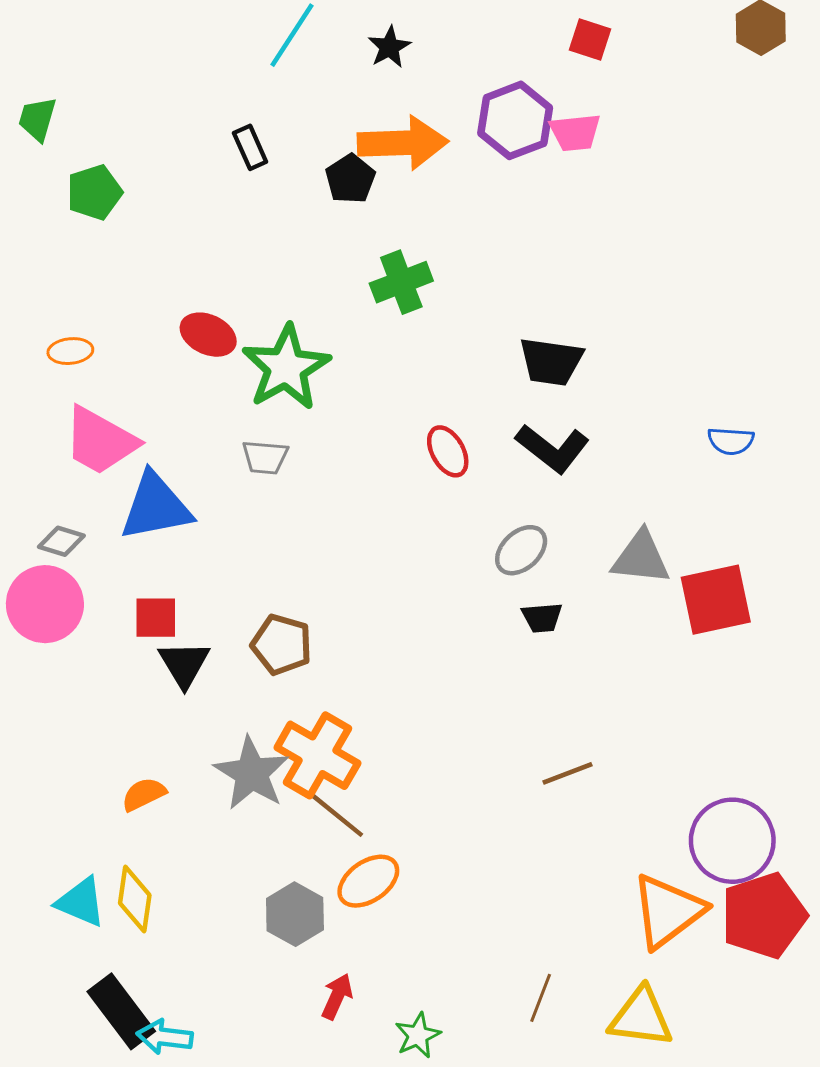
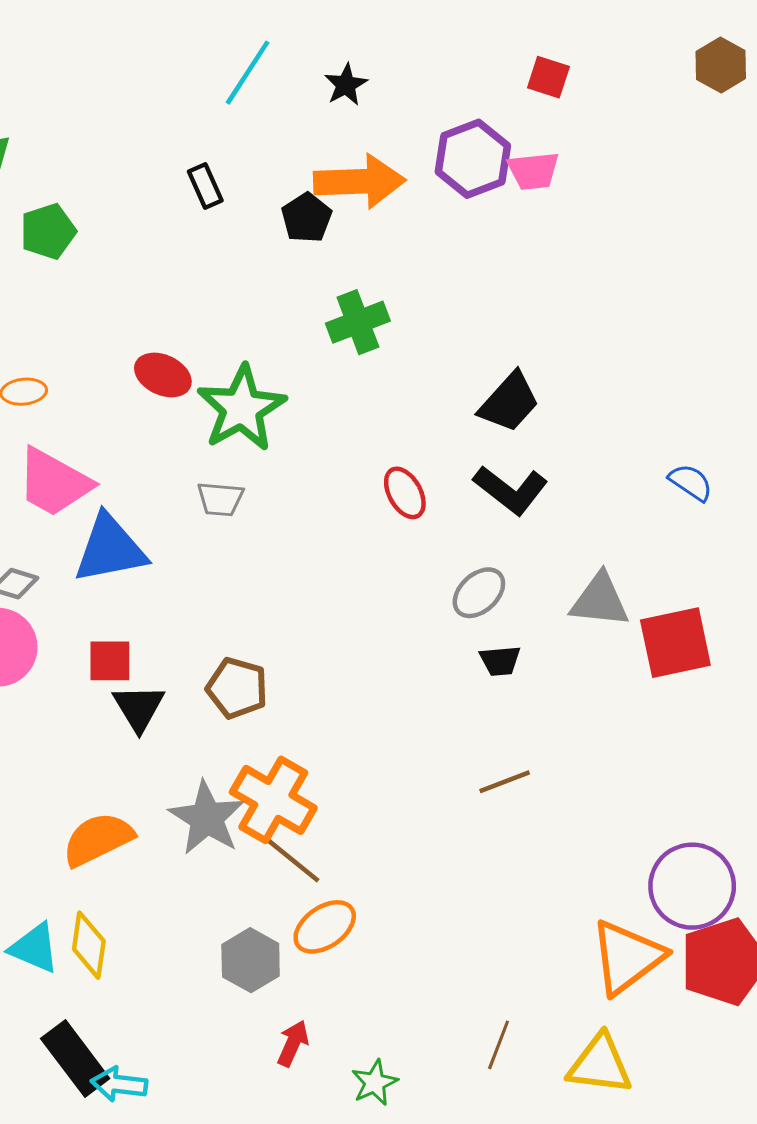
black trapezoid: (551, 362) -> (509, 402), turned -56
blue semicircle: (731, 441) -> (691, 482), turned -150
brown line: (568, 773) -> (505, 782), moved
orange semicircle: (144, 794) -> (98, 839), size x1.6

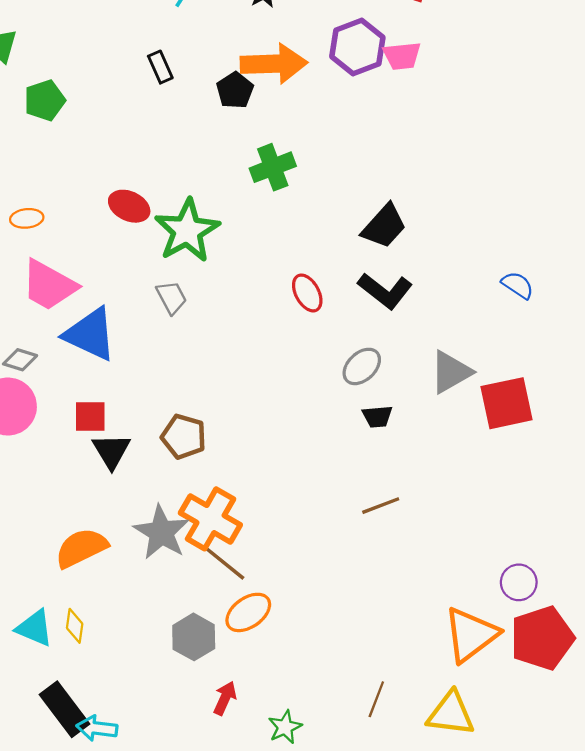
gray trapezoid: (220, 499) -> (171, 297), turned -123
blue triangle: (110, 549) -> (90, 334), turned 36
gray triangle: (600, 600) -> (451, 372), turned -36
purple circle: (692, 886) -> (519, 582), size x0.6
yellow diamond: (89, 945) -> (75, 626), size x0.7

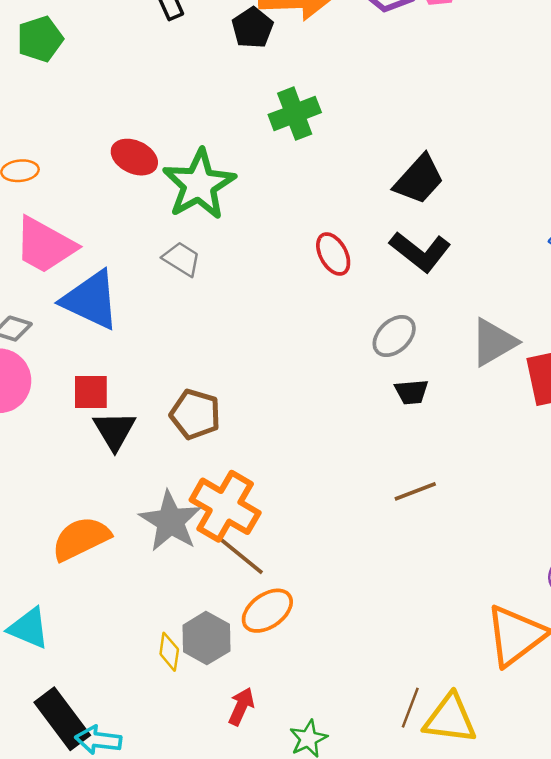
gray trapezoid: (171, 297) -> (182, 259), turned -30
yellow diamond: (75, 626) -> (169, 652), moved
yellow triangle: (451, 714) -> (450, 719), moved

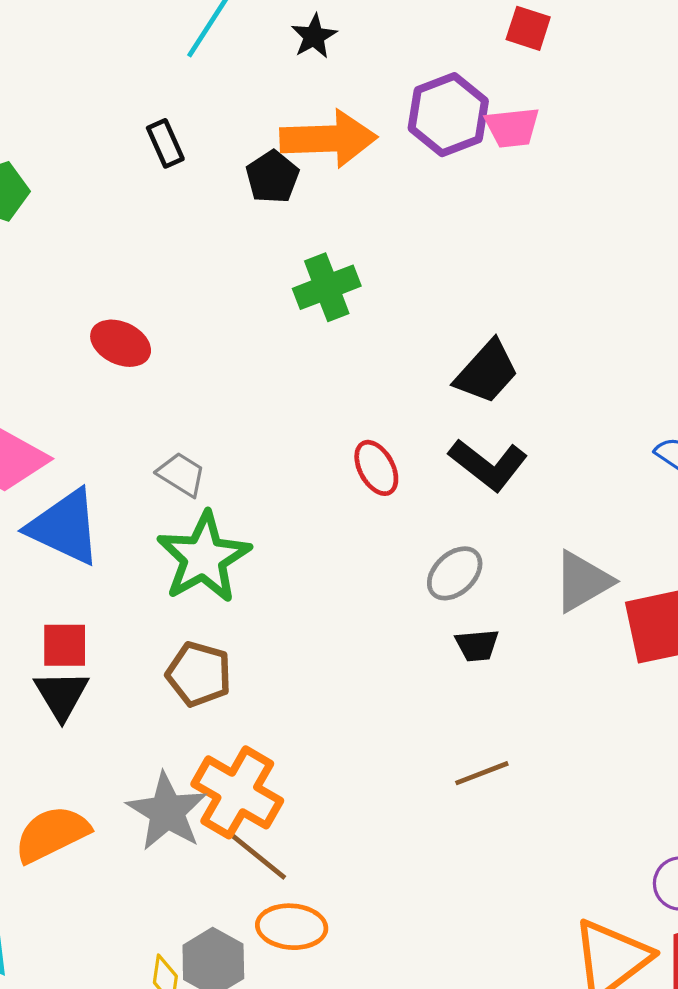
green star: (199, 184) -> (204, 557), moved
black triangle: (114, 430) -> (61, 695), moved
orange ellipse: (267, 611) -> (292, 927), turned 39

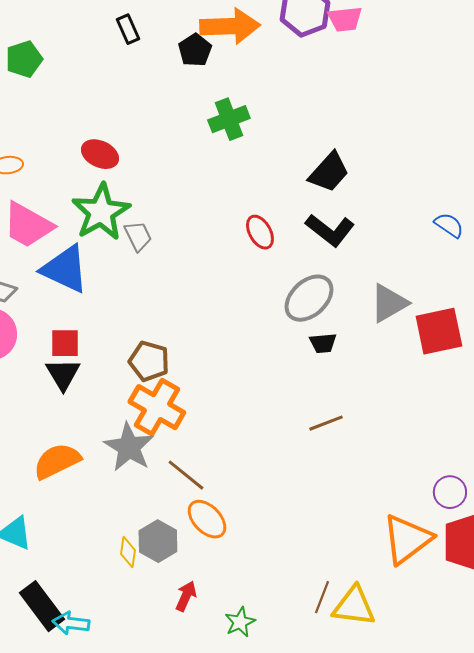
gray trapezoid: (181, 474) -> (138, 236), turned 32
green star: (204, 557) -> (101, 212), moved
gray ellipse: (455, 573) -> (309, 298), size x1.4
orange cross: (237, 792) -> (157, 407), moved
orange ellipse: (292, 927) -> (207, 519), turned 42

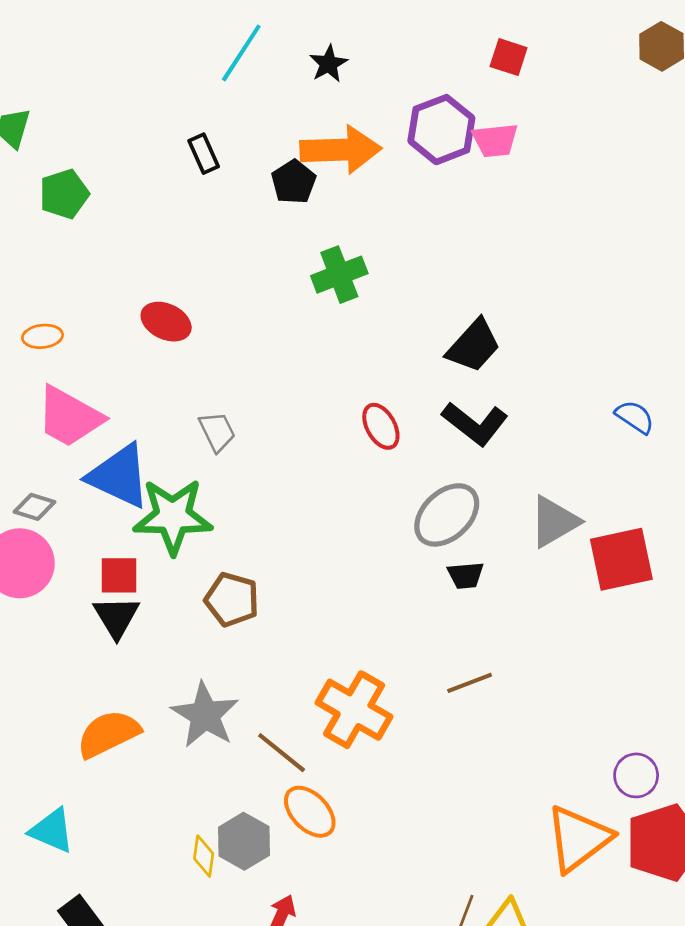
green star: (101, 212) -> (173, 516), moved, turned 30
orange cross: (157, 407) -> (354, 710), moved

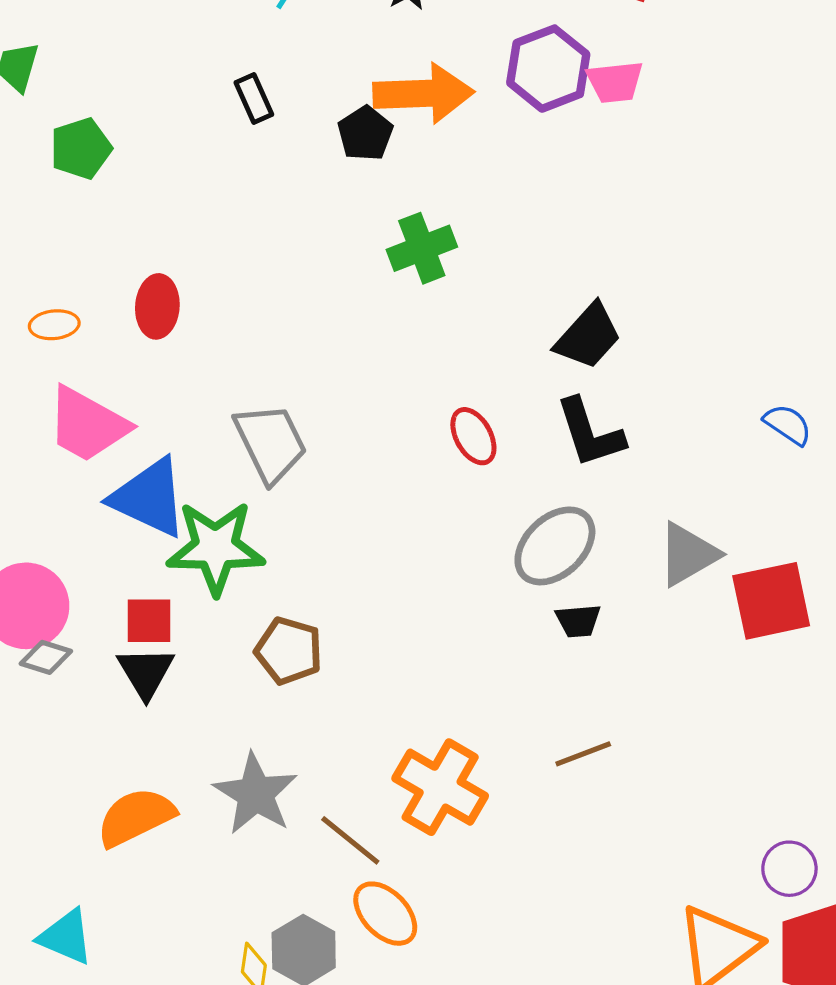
red ellipse: (166, 322) -> (157, 306), moved, turned 69
black L-shape: (475, 424) -> (590, 433), turned 34
gray trapezoid: (217, 432) -> (270, 443), size x1.6
gray diamond: (34, 507) -> (46, 657), moved

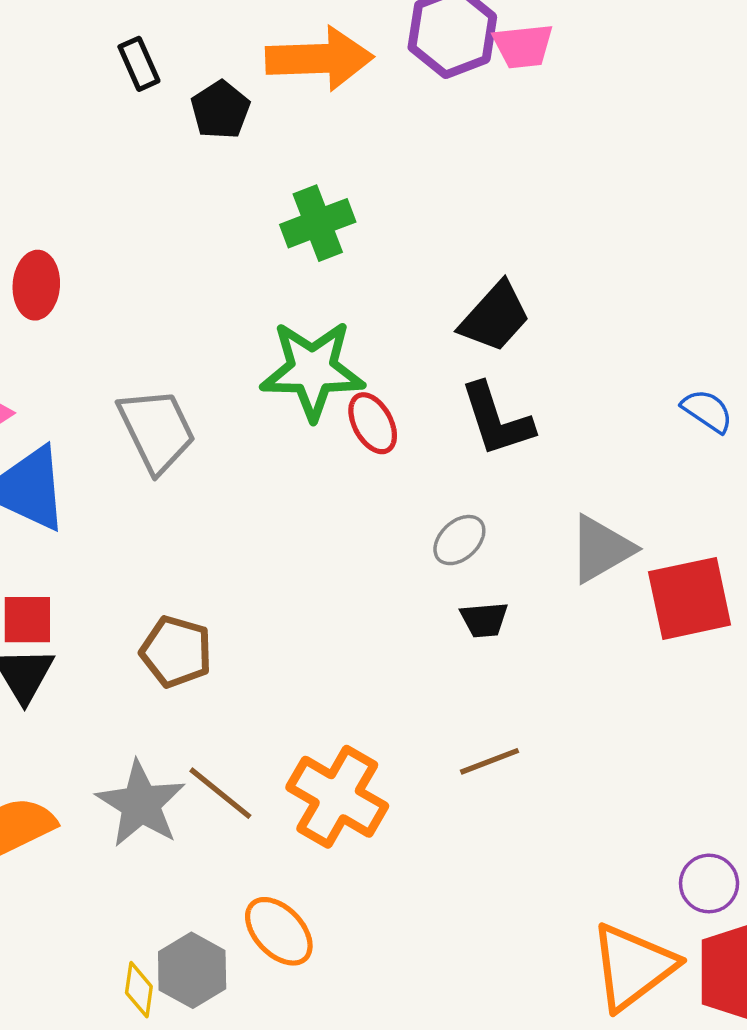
black pentagon: (365, 133) -> (220, 110), moved
gray ellipse: (555, 546) -> (459, 540), size x0.6
green star: (216, 548) -> (312, 370), moved
brown line: (350, 840) -> (220, 793), moved

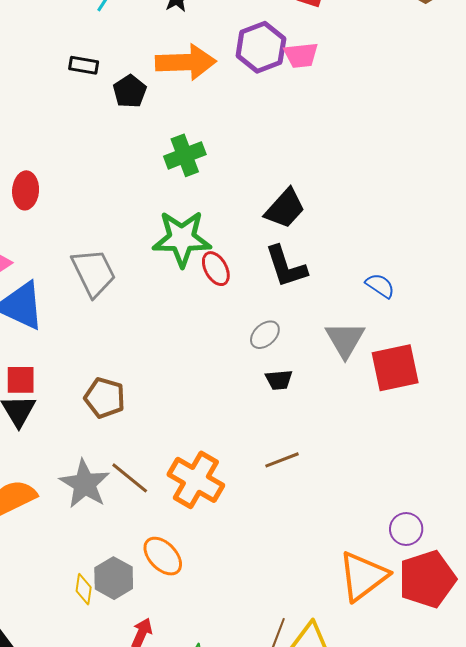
black rectangle: (139, 64) -> (84, 65), turned -56
blue semicircle: (707, 411) -> (380, 286), moved
gray triangle: (601, 549) -> (345, 340), turned -30

